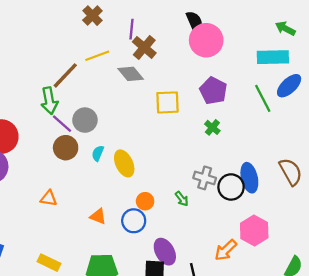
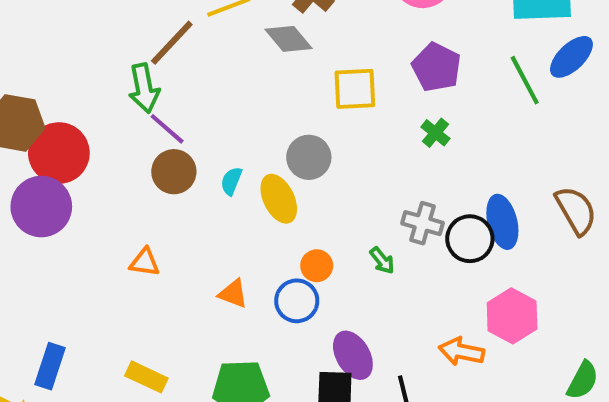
gray circle: (85, 120) -> (309, 157), moved
orange arrow: (226, 250) -> (461, 352), turned 55

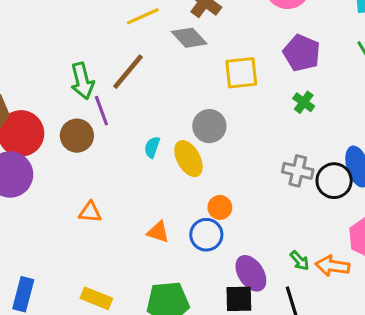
brown line: (172, 43) -> (128, 72), moved
purple line: (167, 129) -> (101, 111), turned 32
brown circle: (174, 172) -> (77, 136), moved
green arrow: (382, 261) -> (300, 261), moved

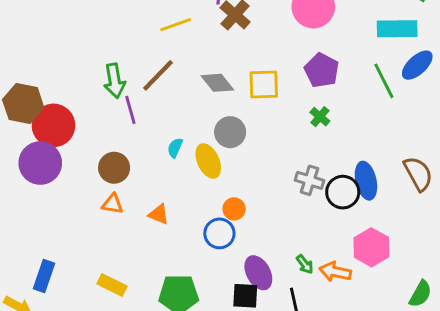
gray diamond: (189, 38) -> (217, 83), moved
brown circle: (77, 136) -> (114, 168), moved
orange triangle: (158, 232) -> (159, 214), moved

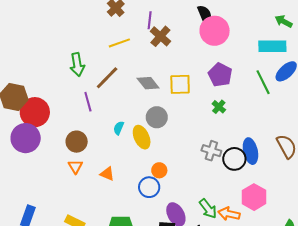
green arrow: (115, 81) -> (77, 65), moved
orange triangle: (112, 204) -> (75, 167), turned 49
green arrow: (305, 264) -> (208, 209), size x1.5

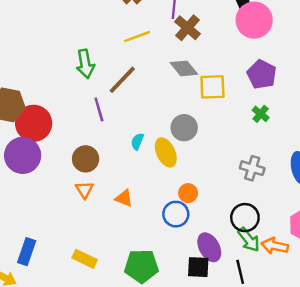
gray diamond: (148, 83) -> (184, 68), moved
black circle: (234, 159) -> (245, 218), moved

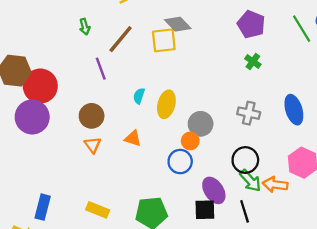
green arrow: (85, 64) -> (85, 27), size x0.6
yellow square: (212, 87) -> (164, 40), moved
gray circle: (184, 128) -> (201, 124), moved
yellow ellipse: (166, 152) -> (166, 104), turned 44
orange triangle: (124, 198) -> (133, 138), moved

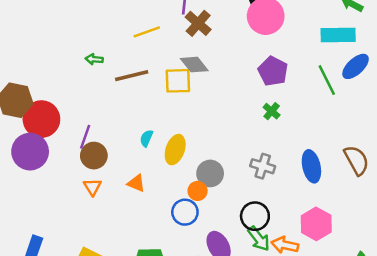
green arrow: (85, 27) -> (94, 59), turned 105
brown line: (121, 39) -> (132, 76), turned 32
purple line: (101, 69) -> (85, 137), moved, turned 35

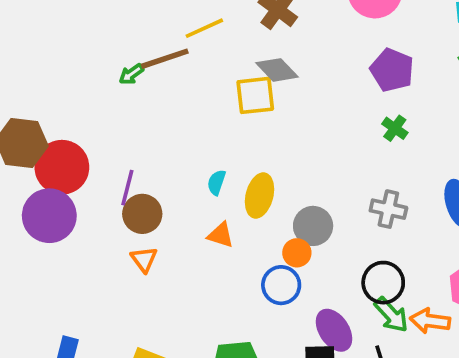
green arrow: (94, 59) -> (131, 74), turned -36
brown line: (132, 76) -> (165, 59), moved
orange triangle: (136, 183) -> (221, 235), moved

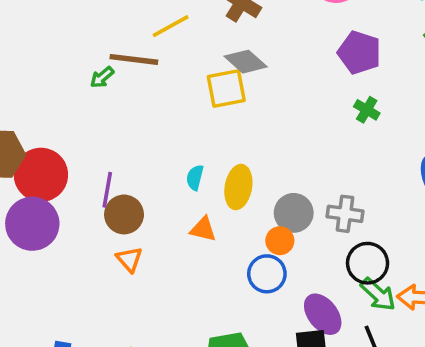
brown line: (165, 59) -> (134, 59), turned 30
gray cross: (388, 209) -> (345, 214), moved

